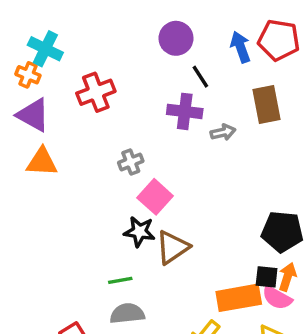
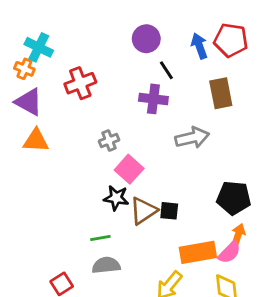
gray arrow: (223, 132) -> (192, 138), moved, size x1.6
black square: (267, 277) -> (169, 211), moved
pink semicircle: (277, 298) -> (229, 252), turned -75

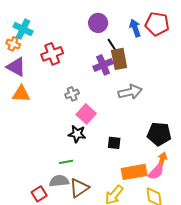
brown rectangle: (221, 93) -> (119, 59), moved
purple cross: (153, 99) -> (103, 65), turned -30
brown triangle: (143, 211) -> (79, 188), moved
gray semicircle: (106, 265) -> (59, 181), moved

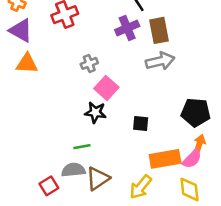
brown rectangle: (119, 59) -> (159, 30), moved

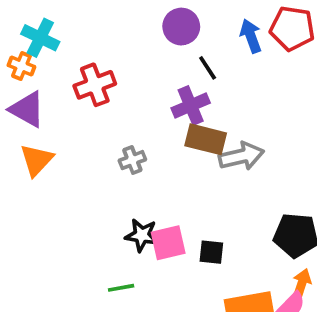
brown rectangle: (159, 30) -> (206, 139), moved, turned -65
orange triangle: (27, 63) -> (36, 160), turned -50
pink square: (106, 88) -> (168, 243), moved, turned 35

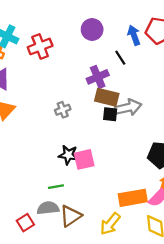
black line: (208, 68) -> (120, 58), moved
red cross: (95, 85) -> (40, 46), moved
black square: (211, 252) -> (110, 114), moved

